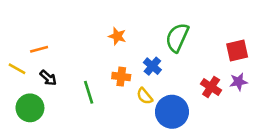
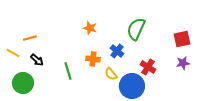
red cross: (211, 87) -> (148, 67), moved

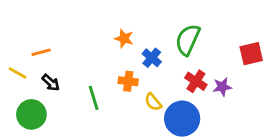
blue cross: (117, 51) -> (152, 58), moved
purple star: (183, 63) -> (222, 87), moved
red cross: (148, 67) -> (196, 81), moved

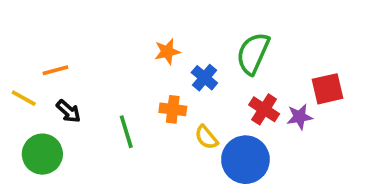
orange star: (124, 38) -> (167, 52), turned -30
red square: (251, 54) -> (327, 89), moved

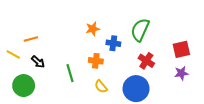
blue cross: (204, 78) -> (113, 43), turned -32
purple star: (300, 117) -> (181, 73), moved
yellow semicircle: (206, 137) -> (101, 87), moved

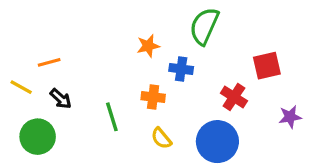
green semicircle: (140, 30) -> (204, 26), moved
red square: (181, 49) -> (267, 66), moved

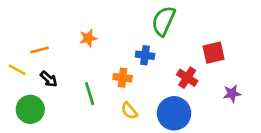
orange star: (148, 46) -> (88, 38), moved

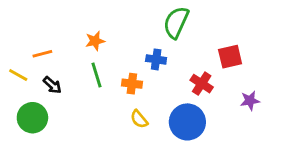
green line: (90, 94) -> (96, 75), moved

